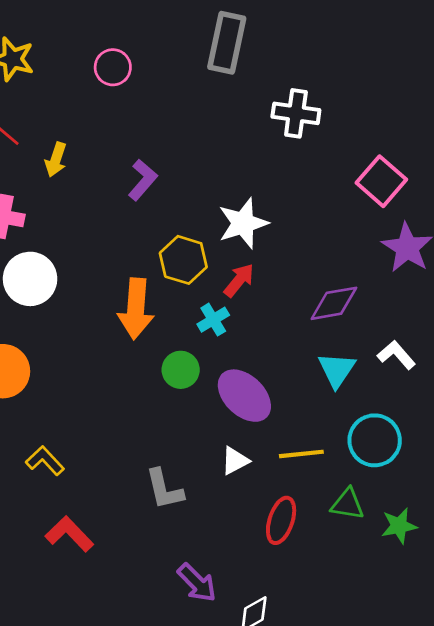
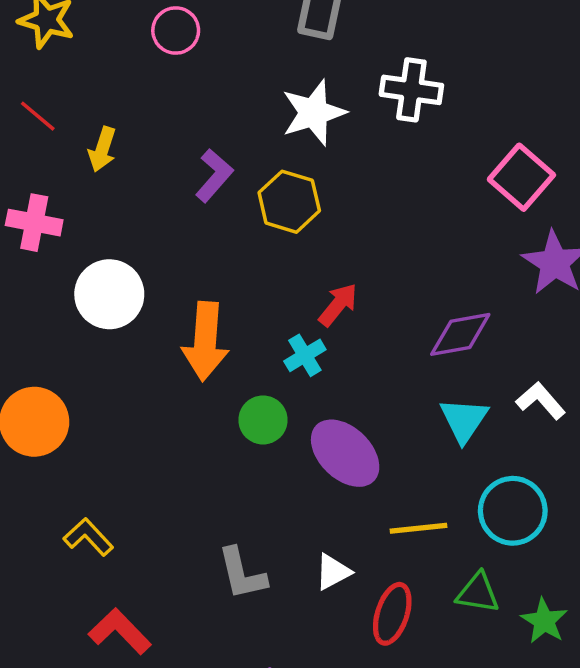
white star: (243, 223) -> (314, 113), moved
yellow hexagon: (183, 260) -> (289, 202), moved
white circle: (30, 279) -> (109, 294), moved
white triangle: (235, 461) -> (333, 572), moved
green star: (399, 526) -> (544, 621), turned -30

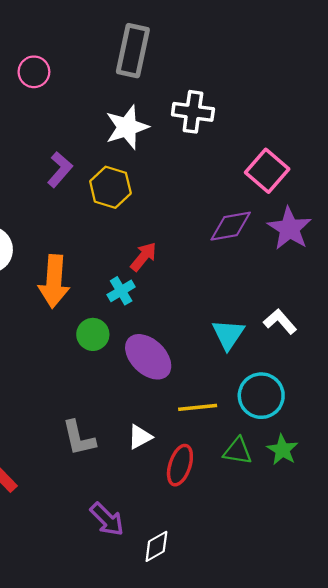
purple diamond: (460, 334) -> (231, 226), moved
green star: (544, 621) -> (282, 450), moved

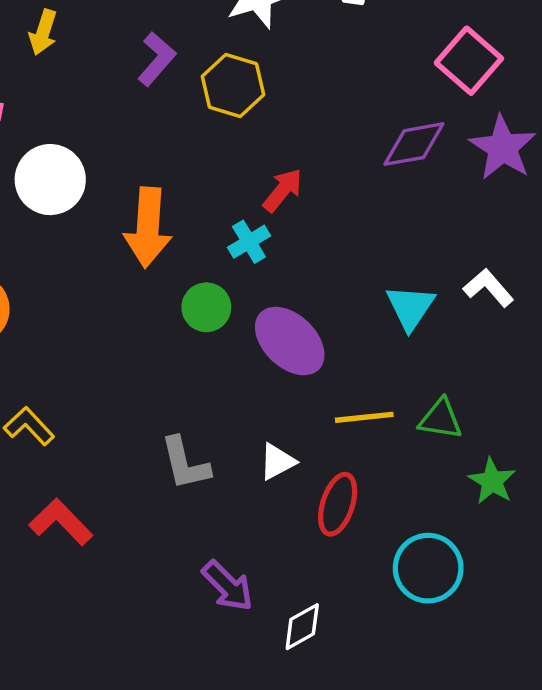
cyan circle: (261, 396) -> (428, 568), moved
green triangle: (238, 451) -> (441, 419), moved

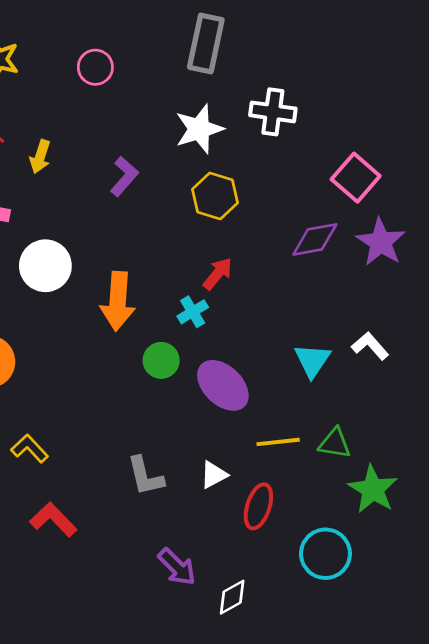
yellow hexagon: (233, 86) -> (215, 196), moved
green star: (492, 481) -> (373, 489), size x1.4

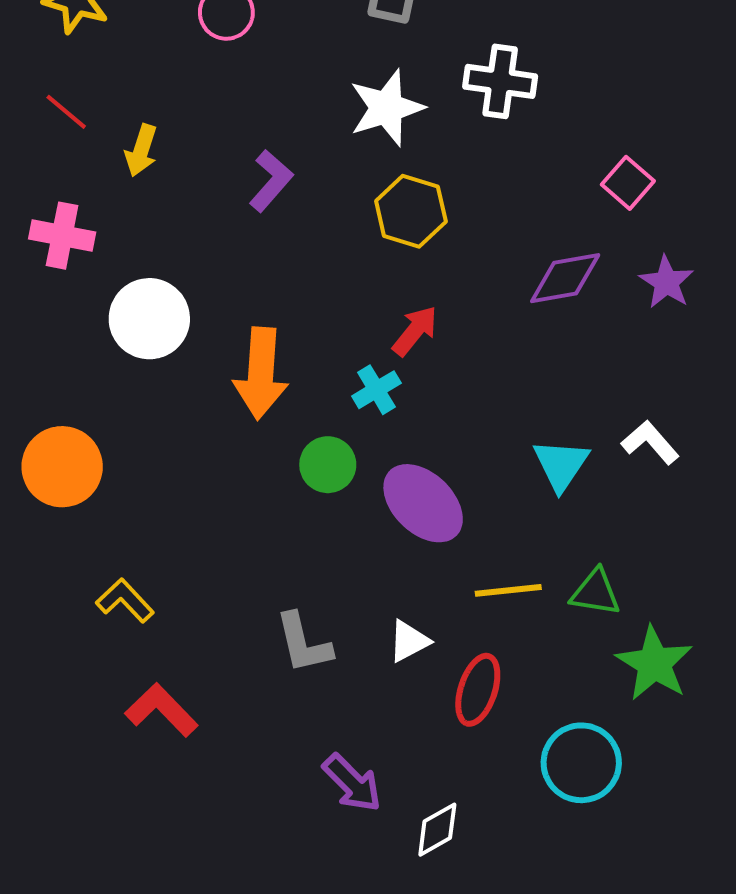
pink square: (356, 178) -> (628, 183), size x0.7
purple star: (381, 242) -> (666, 282), size x0.7

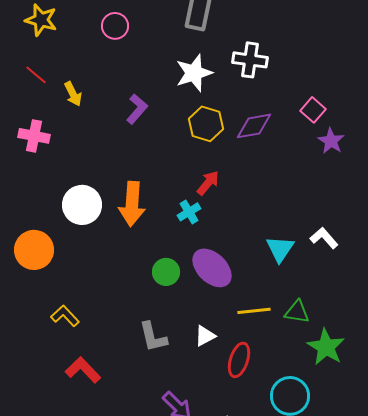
yellow arrow: (141, 150) -> (73, 94), turned -45
purple diamond: (565, 278) -> (254, 126), moved
purple star: (666, 282) -> (331, 141), moved
white circle: (149, 319) -> (82, 205), moved
green circle: (328, 465) -> (166, 272), moved

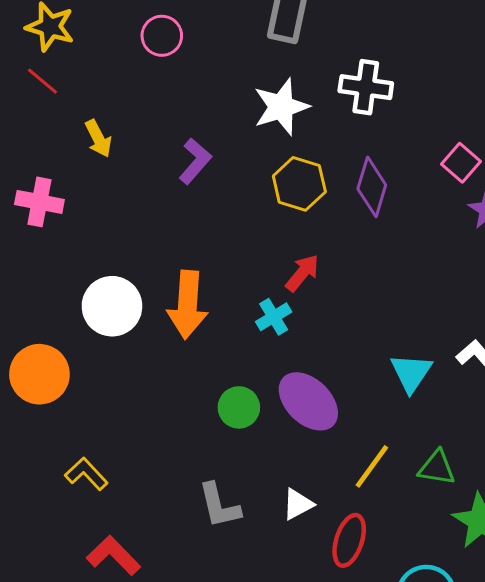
red line: (36, 75) -> (42, 81), moved
purple diamond: (254, 126) -> (372, 187), turned -63
yellow line: (254, 311) -> (372, 466), turned -48

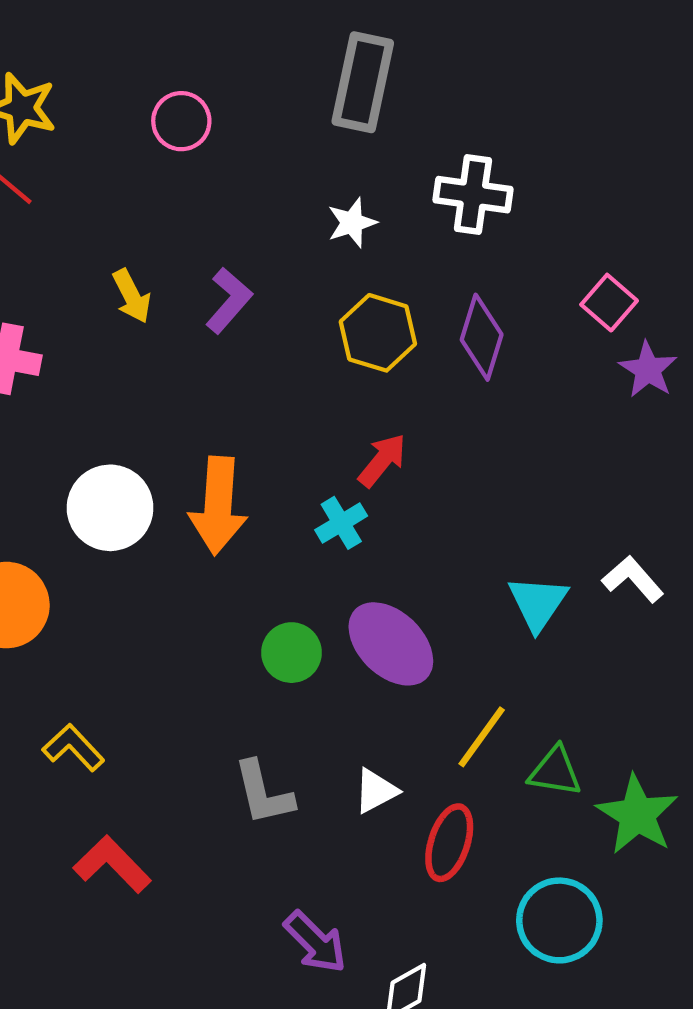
white star: (281, 107) -> (352, 223), size x0.6
yellow arrow: (98, 138) -> (132, 296), moved
green triangle: (437, 468) -> (555, 771), moved

